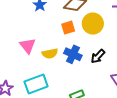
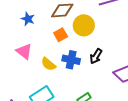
pink triangle: (28, 46) -> (24, 51), moved
yellow semicircle: (50, 54) -> (48, 64), turned 63

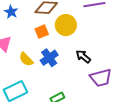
black arrow: (96, 56) -> (83, 56), moved, turned 91
blue cross: (71, 60) -> (49, 58), turned 36

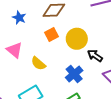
yellow circle: (66, 25) -> (77, 39), moved
blue cross: (49, 58) -> (74, 74), moved

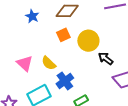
pink triangle: (14, 50) -> (25, 63), moved
blue cross: (74, 74) -> (65, 81), moved

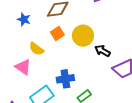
yellow semicircle: (49, 63) -> (36, 49), moved
blue cross: (65, 81) -> (65, 79), turned 36

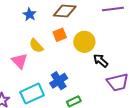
blue cross: (65, 79) -> (59, 81), turned -36

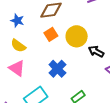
yellow semicircle: (36, 46) -> (18, 46), moved
blue cross: (59, 81) -> (57, 69), moved

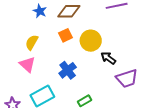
blue star: (17, 21) -> (40, 11), moved
yellow semicircle: (18, 46) -> (32, 42), turned 77

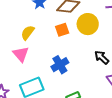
yellow circle: (91, 41) -> (88, 24), moved

